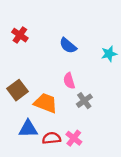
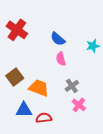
red cross: (20, 35) -> (17, 30), size x1.5
pink semicircle: (69, 81) -> (61, 59), moved
pink cross: (74, 138) -> (79, 105), moved

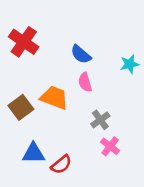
orange trapezoid: (39, 88) -> (54, 98), moved
red semicircle: (44, 118) -> (61, 164), turned 147

